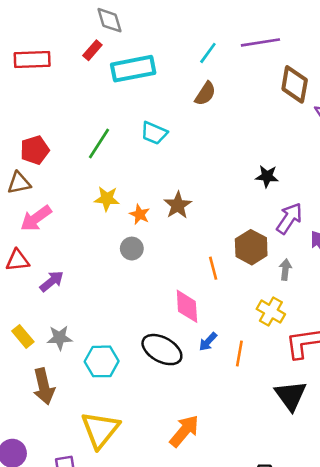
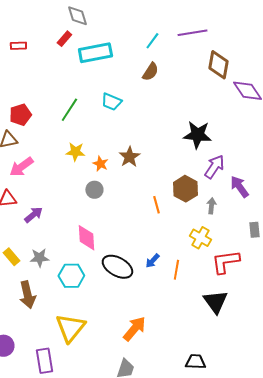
red rectangle: (32, 60) -> (18, 46), size x0.6
black star: (267, 176) -> (197, 135), size x1.6
pink diamond: (187, 306) -> (86, 238), moved

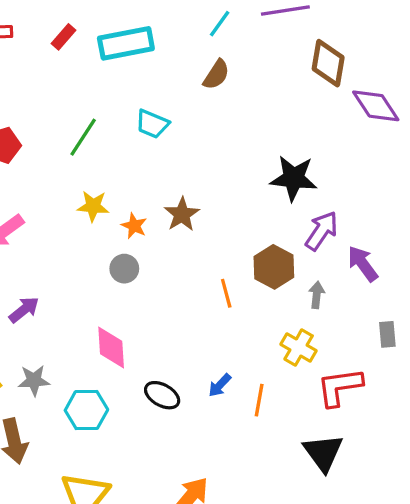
red rectangle: (64, 39) -> (63, 37), moved
black ellipse: (117, 267) -> (162, 395), size x0.7

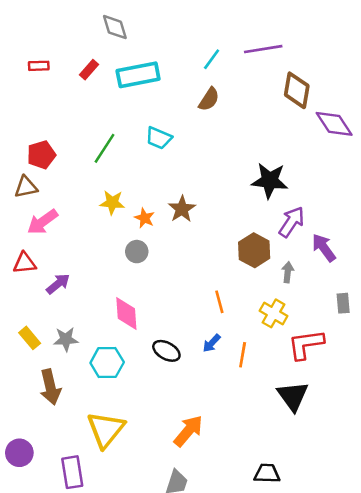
orange line: (226, 293) -> (219, 302), moved

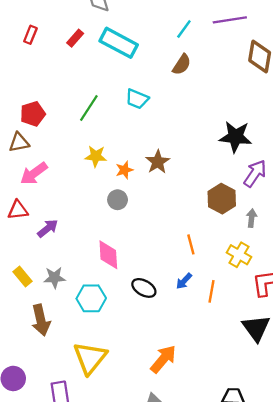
red rectangle: (39, 66) -> (30, 35), turned -66
cyan rectangle: (138, 75) -> (119, 43), turned 39
orange star: (144, 218) -> (124, 170), turned 30

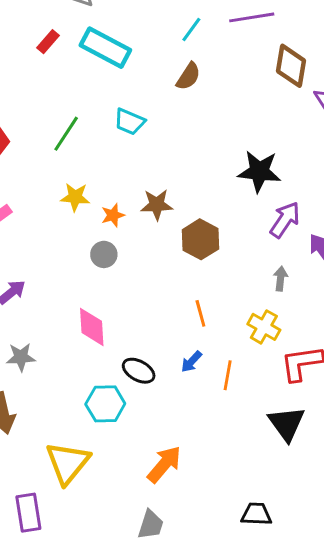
brown star: (158, 162) -> (157, 205), turned 30
brown hexagon: (222, 199) -> (200, 239), moved
cyan hexagon: (91, 298) -> (105, 404), moved

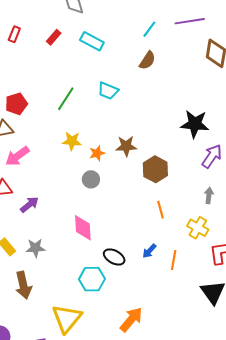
cyan rectangle: (105, 48) -> (92, 41), size x0.7
orange line: (200, 313) -> (160, 210), moved

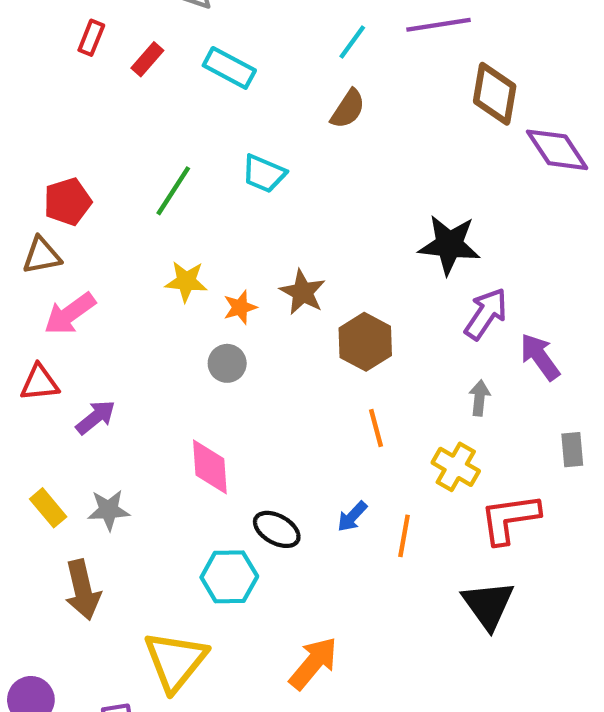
red rectangle: (14, 34) -> (91, 38), moved
brown star: (126, 146) -> (303, 292), turned 30

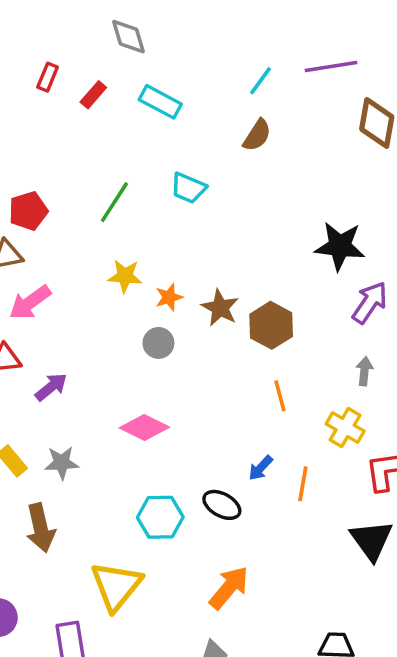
brown star: (303, 292) -> (220, 308), moved
pink diamond: (210, 467) -> (144, 427), turned -60
black ellipse: (277, 529) -> (222, 505), moved

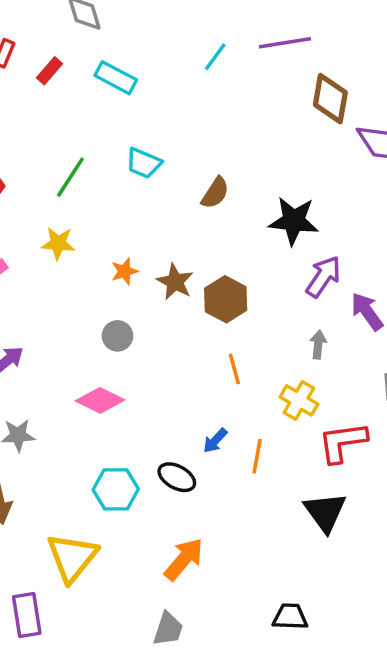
brown semicircle: (257, 135) -> (215, 193), moved
yellow star: (125, 276) -> (58, 243), moved
gray circle: (158, 343) -> (117, 336), moved

